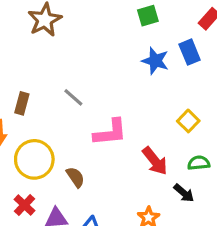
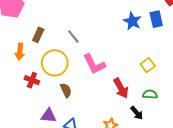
pink L-shape: (110, 132) -> (94, 64), turned 60
yellow circle: (34, 159) -> (55, 63), moved
red cross: (25, 205) -> (32, 80), moved, turned -32

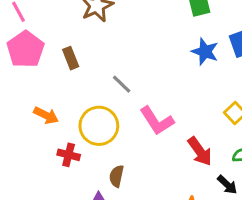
brown rectangle: (38, 35) -> (71, 58), moved, turned -40
orange arrow: (20, 52) -> (46, 115), turned -63
brown semicircle: (66, 90) -> (117, 176), moved, turned -136

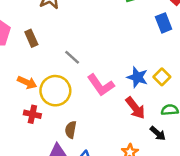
blue star: (205, 52) -> (137, 77), moved
orange arrow: (46, 115) -> (27, 82), moved

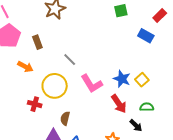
blue rectangle: (164, 23) -> (146, 36), turned -42
orange arrow: (27, 82) -> (25, 67), moved

